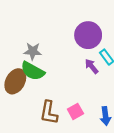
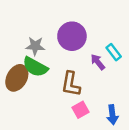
purple circle: (88, 35) -> (72, 36), moved
brown L-shape: (49, 113) -> (71, 84), moved

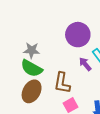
purple circle: (72, 36) -> (78, 35), moved
brown ellipse: (17, 78) -> (32, 91), moved

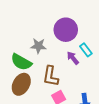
gray star: (32, 50) -> (38, 46), moved

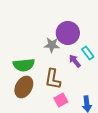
gray star: (38, 46) -> (52, 45), moved
green semicircle: (21, 62) -> (24, 65), turned -35

